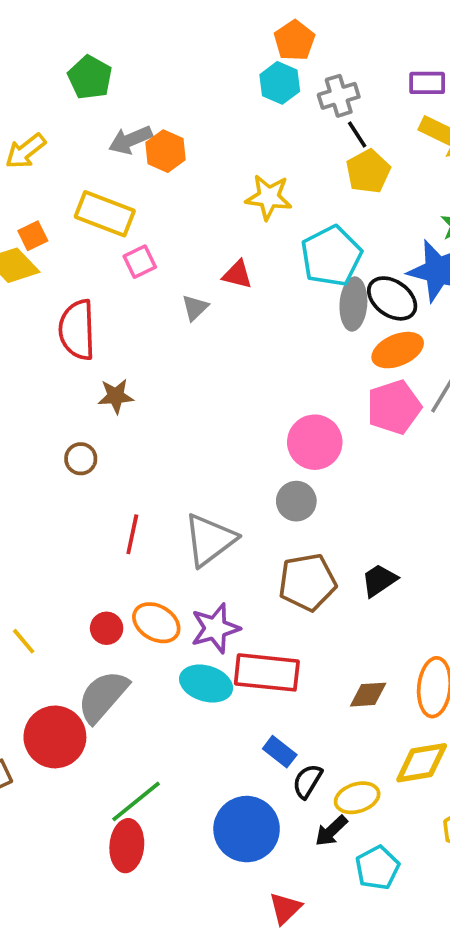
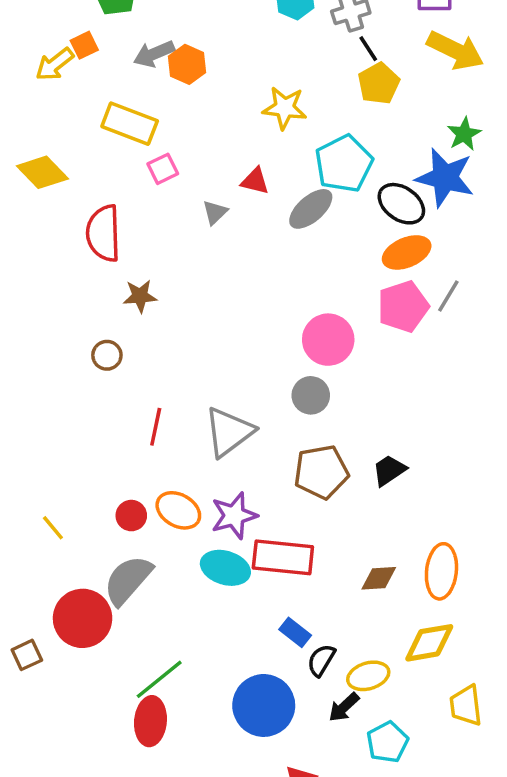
orange square: (33, 236) -> (84, 45), moved
gray ellipse: (353, 304) -> (311, 209), moved, turned 45

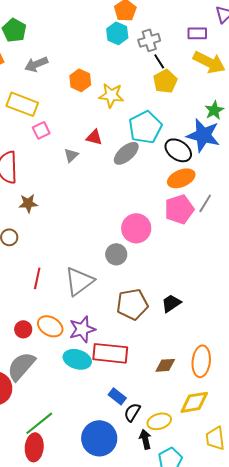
orange hexagon: (187, 64) -> (80, 80), moved
gray circle: (311, 395) -> (116, 254), moved
black arrow: (344, 707) -> (145, 439), turned 120

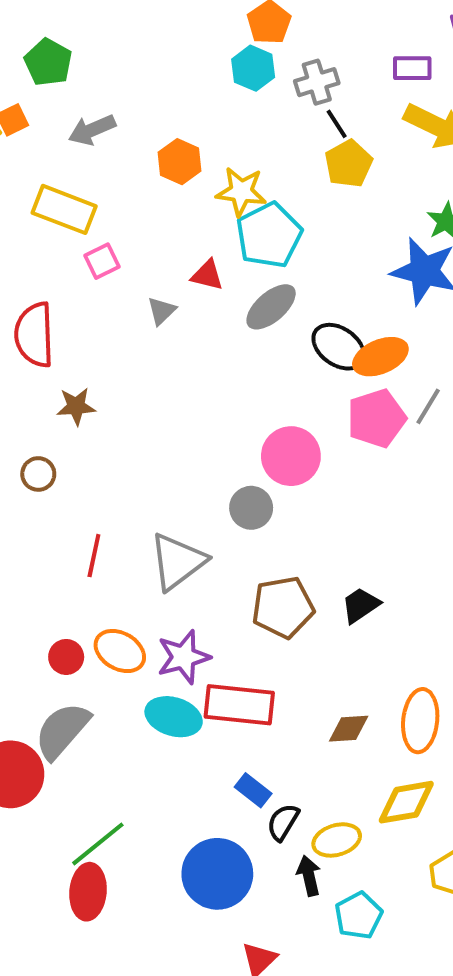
cyan pentagon: (145, 127) -> (269, 235), moved
black ellipse: (178, 150) -> (339, 347), moved

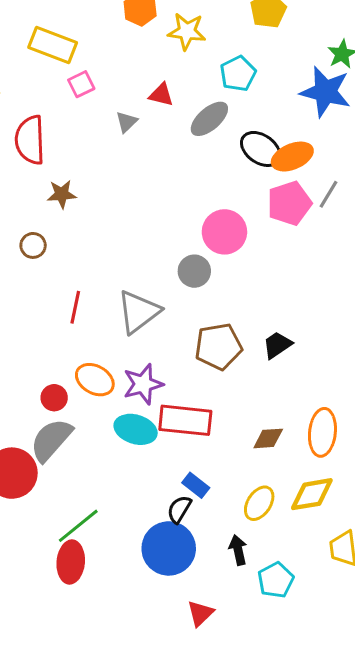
cyan pentagon: (269, 235) -> (238, 74), moved, size x0.7
red circle: (66, 657) -> (54, 398), moved
black semicircle: (283, 822) -> (179, 509), moved
yellow ellipse: (337, 840) -> (259, 503), moved, turned -40

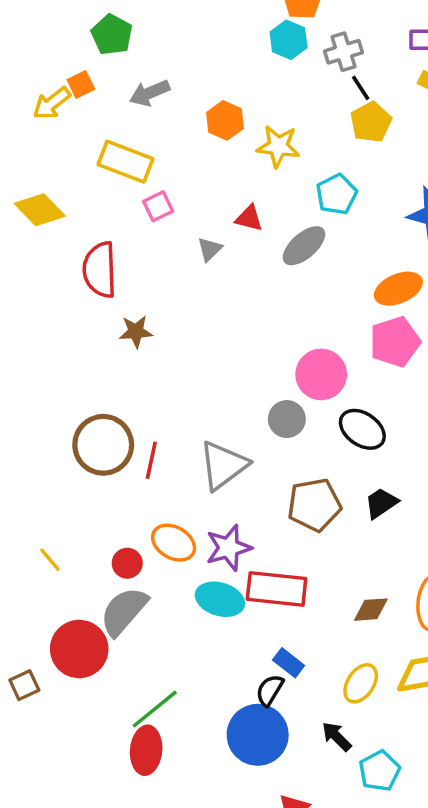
black ellipse: (261, 149) -> (362, 429), moved
brown circle: (33, 245) -> (103, 445), moved, size x2.0
black arrow: (238, 550) -> (337, 737), turned -32

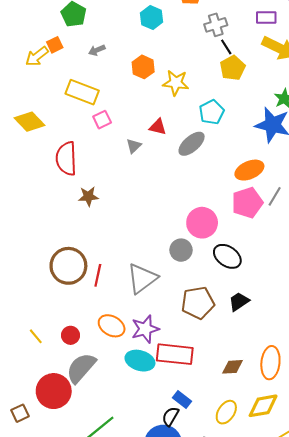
cyan hexagon: (289, 40) -> (152, 17), moved
gray arrow: (150, 93) -> (97, 50), size x0.7
red circle: (127, 563) -> (71, 335), moved

